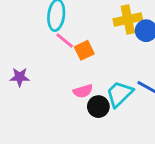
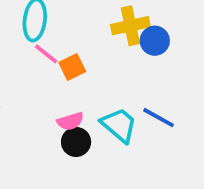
cyan trapezoid: (119, 94) -> (119, 125), turned 84
black circle: (98, 107) -> (76, 142), moved

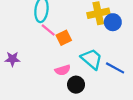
cyan trapezoid: (119, 125) -> (92, 59), moved
black circle: (76, 142) -> (76, 85), moved

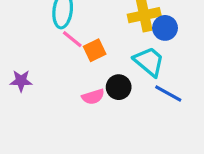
cyan trapezoid: (92, 59) -> (149, 62), moved
black circle: (76, 85) -> (119, 87), moved

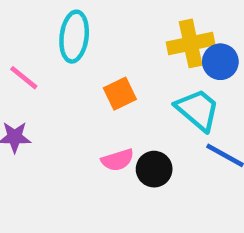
pink line: (72, 39) -> (24, 78), moved
black circle: (119, 87) -> (154, 169), moved

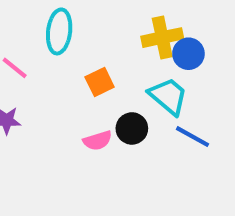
black circle: (154, 169) -> (132, 128), moved

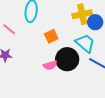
black circle: (132, 128) -> (67, 59), size x1.5

